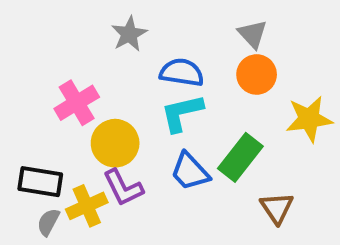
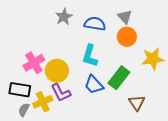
blue semicircle: (182, 72) -> (95, 24), moved
pink cross: (77, 103) -> (34, 63), moved
cyan L-shape: (182, 113) -> (90, 56), turned -60

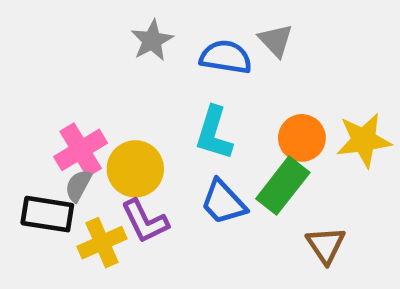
gray triangle: (125, 17) -> (276, 40), moved
orange circle: (127, 37) -> (302, 138), moved
gray semicircle: (24, 110) -> (78, 186), moved

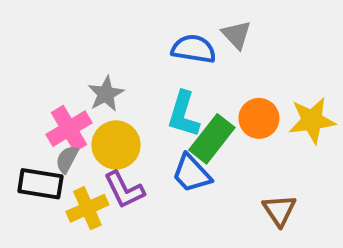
gray star: (152, 40) -> (106, 94), moved
green rectangle: (283, 186) -> (212, 139), moved

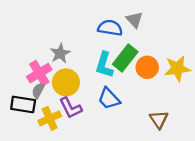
green rectangle: (212, 139) -> (125, 58), moved

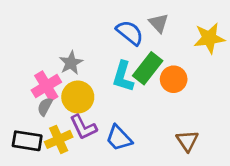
blue semicircle: (110, 28) -> (130, 33), turned 30
yellow star: (177, 68) -> (209, 38), moved
blue trapezoid: (109, 99) -> (119, 138), moved
black rectangle: (23, 104) -> (27, 141), moved

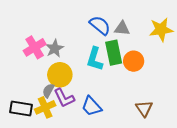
gray triangle: (159, 23) -> (122, 28), moved, turned -42
green rectangle: (148, 68) -> (114, 53), turned -50
pink cross: (46, 86) -> (35, 47), moved
gray semicircle: (45, 107) -> (48, 91), moved

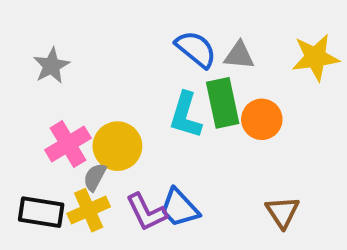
pink cross: (35, 47) -> (68, 144), moved
gray star: (55, 48) -> (51, 66), moved
purple L-shape: (64, 98) -> (146, 212), moved

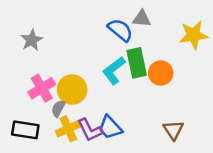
gray triangle: (239, 55) -> (142, 19), moved
cyan L-shape: (186, 115) -> (114, 70), turned 36
yellow cross: (89, 210) -> (68, 129), moved

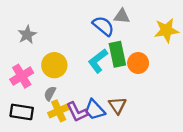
pink cross: (42, 88) -> (22, 76), moved
yellow circle: (72, 89) -> (54, 65), moved
brown triangle: (173, 130) -> (117, 105), moved

